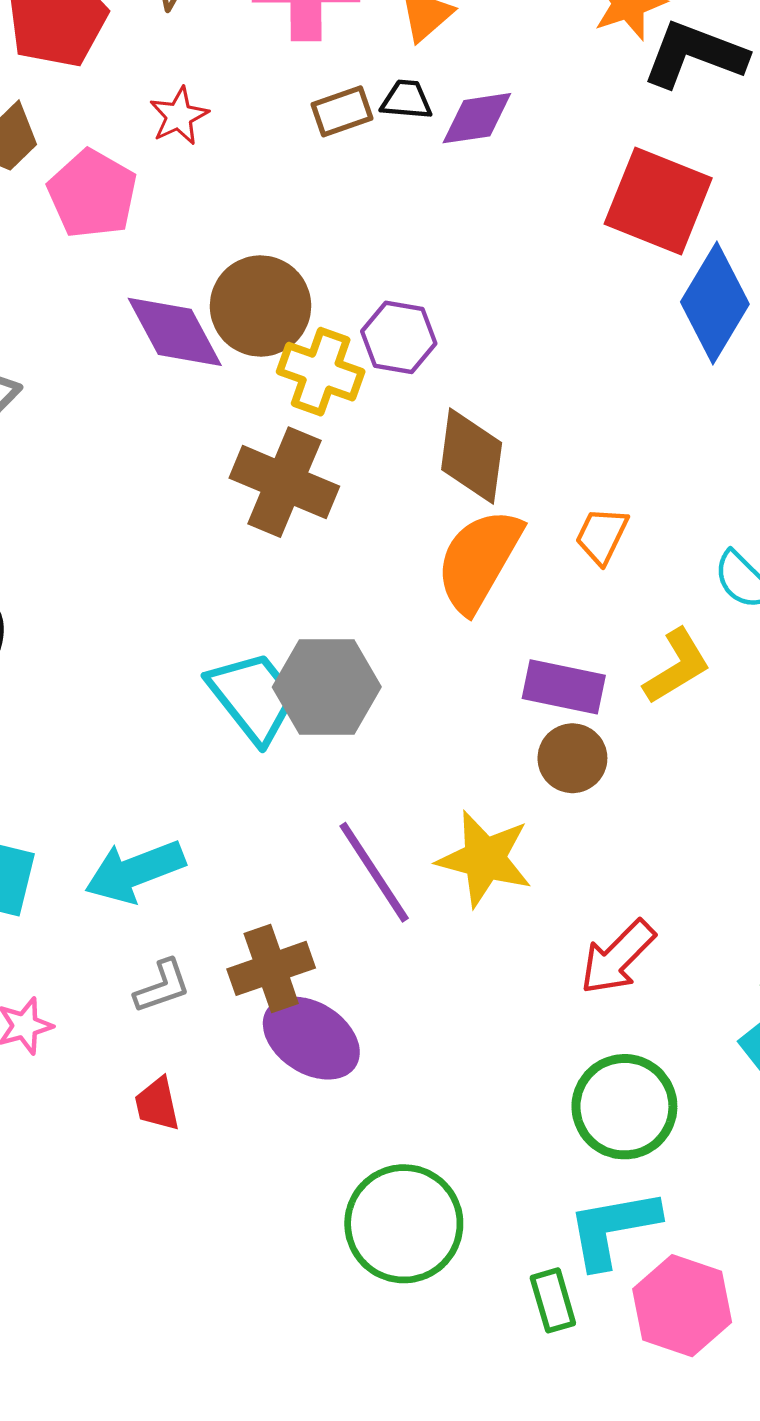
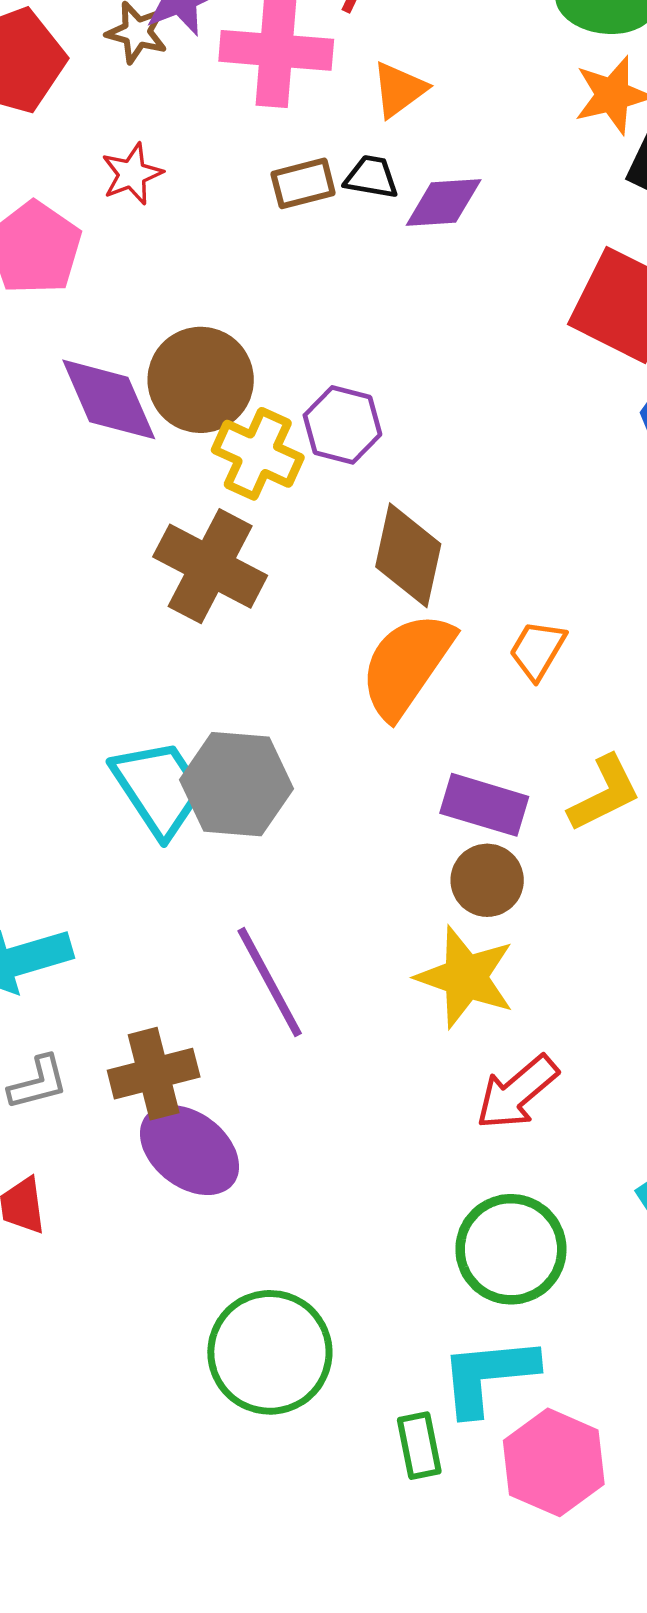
yellow star: (485, 859) -> (465, 977), moved

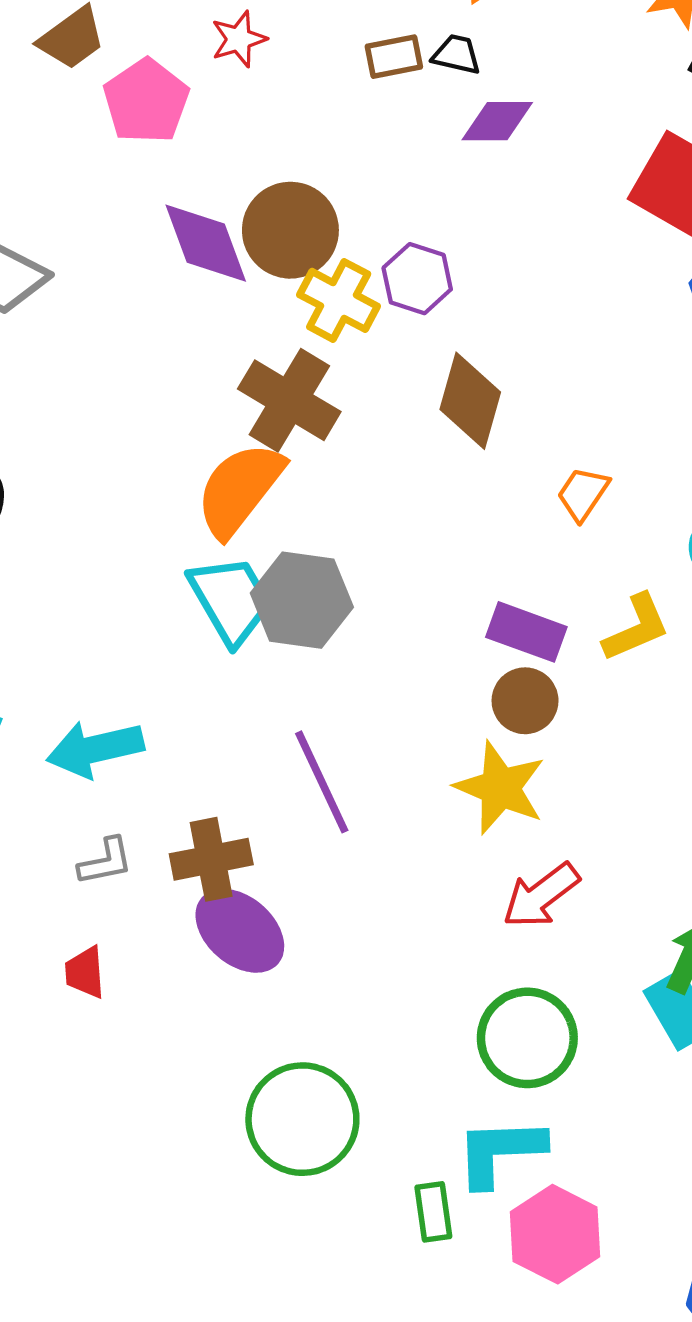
purple diamond: (444, 202) -> (497, 121), moved
orange semicircle: (407, 665) -> (240, 489), moved

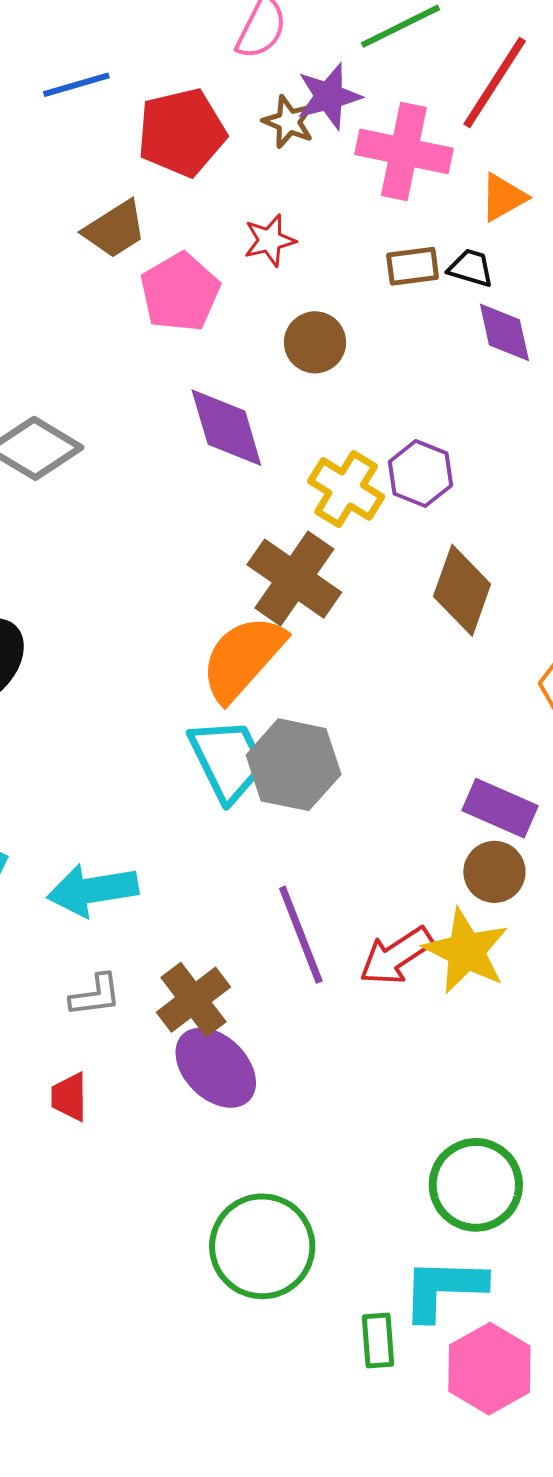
purple diamond: (497, 121) -> (504, 332), turned 74
brown circle: (290, 230) -> (315, 342), moved, size x0.7
brown cross: (211, 859) -> (193, 1000), turned -30
red arrow: (541, 895) -> (396, 956), moved

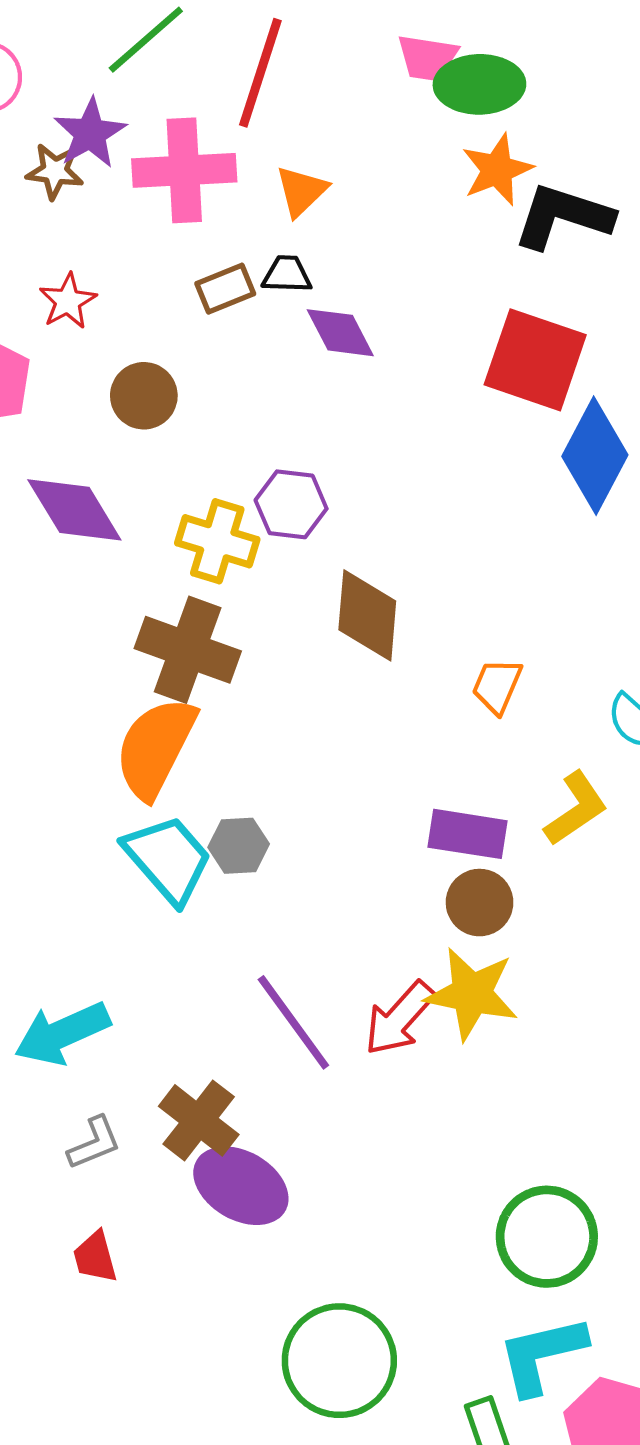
gray hexagon: (294, 765) -> (239, 846), size x0.6

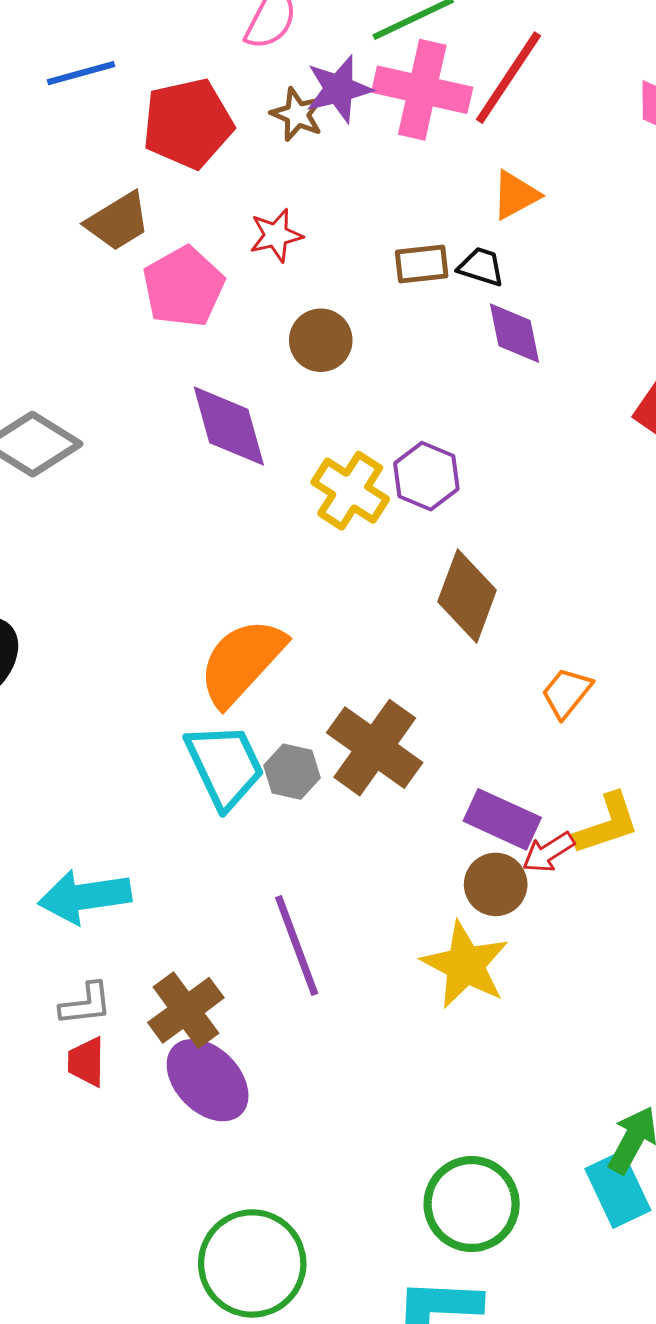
pink cross: (184, 170) -> (422, 90), moved
brown cross: (188, 650) -> (375, 748), moved
red arrow: (399, 1018) -> (548, 852), moved, size x0.7
red trapezoid: (95, 1257) -> (86, 1062), moved

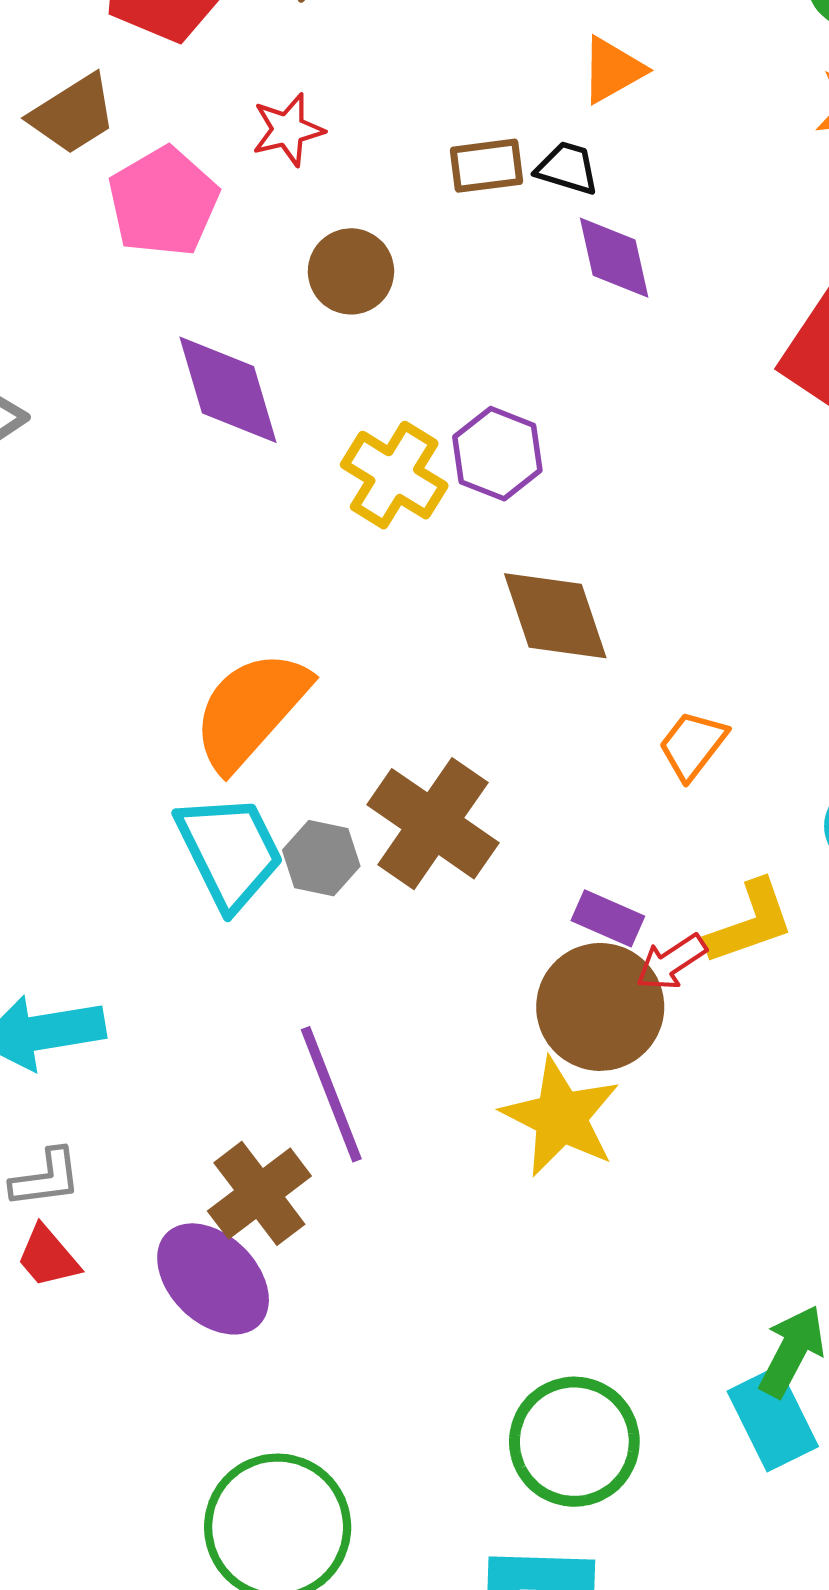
brown diamond: (467, 596) -> (555, 616), turned -38
purple rectangle: (502, 819) -> (608, 918), size x0.7
brown circle: (496, 884) -> (600, 1007), size x1.5
brown cross: (186, 1010) -> (259, 1193), moved
red trapezoid: (86, 1062) -> (48, 1257), turned -40

